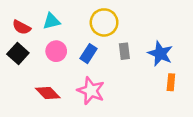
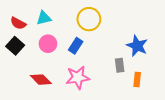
gray rectangle: (124, 51) -> (120, 65), moved
orange rectangle: (171, 82) -> (137, 80), moved
pink star: (91, 91) -> (78, 78), turned -30

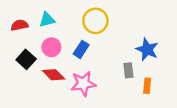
red semicircle: (18, 23) -> (19, 25), turned 140
black square: (15, 46) -> (26, 59), moved
red diamond: (41, 80) -> (54, 75), moved

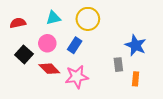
cyan triangle: (47, 20) -> (53, 18), moved

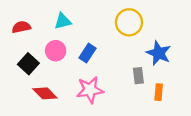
yellow circle: (88, 19) -> (129, 22), moved
red diamond: (49, 69) -> (45, 93), moved

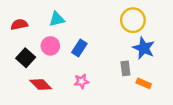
yellow circle: (129, 22) -> (133, 20), moved
pink star: (90, 90) -> (81, 81), size x0.6
orange rectangle: (159, 92) -> (144, 83), turned -72

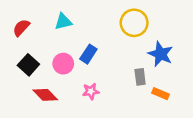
yellow circle: (133, 20) -> (134, 23), moved
red semicircle: (19, 24) -> (21, 28), turned -35
pink circle: (50, 46) -> (63, 64), moved

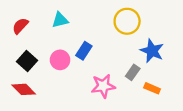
gray rectangle: (140, 77) -> (133, 72), turned 42
pink star: (91, 91) -> (103, 86), moved, size x1.5
red diamond: (45, 95) -> (24, 89), moved

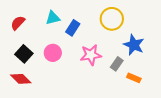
blue rectangle: (84, 51) -> (73, 28), moved
pink star: (103, 86) -> (91, 55), moved

